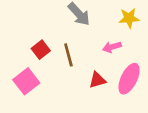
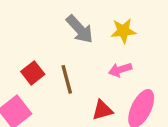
yellow star: (129, 18) -> (123, 31), moved

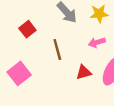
red square: (33, 73) -> (27, 29), moved

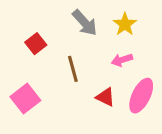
yellow star: (99, 14) -> (125, 24), turned -30
red triangle: (84, 72) -> (106, 97), turned 42

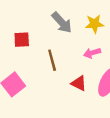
yellow star: (125, 24) -> (95, 24), turned 30
red square: (36, 44) -> (22, 40), turned 35

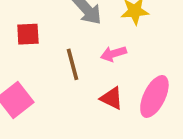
pink arrow: (92, 53) -> (113, 54), moved

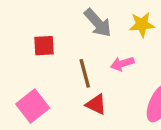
red triangle: (112, 98) -> (96, 104), moved

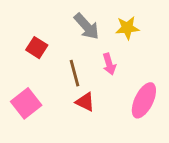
red square: (44, 46) -> (37, 48), turned 35
pink arrow: (122, 64) -> (109, 64), turned -90

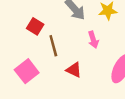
brown line: (74, 73) -> (53, 46), moved

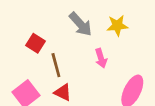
red triangle: (74, 70) -> (63, 92), moved

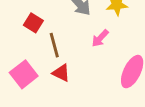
pink arrow: (101, 58) -> (100, 38), turned 60

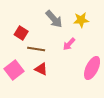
brown line: (54, 45) -> (36, 49), turned -66

